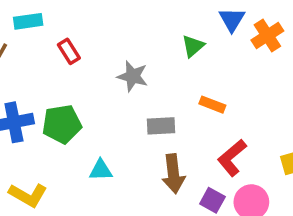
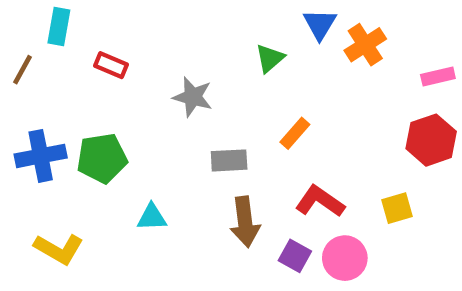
cyan rectangle: (28, 21) -> (59, 27), turned -72
red rectangle: (69, 51) -> (111, 65), turned -35
orange rectangle: (212, 105) -> (295, 133), turned -70
red L-shape: (232, 158) -> (320, 201), turned 75

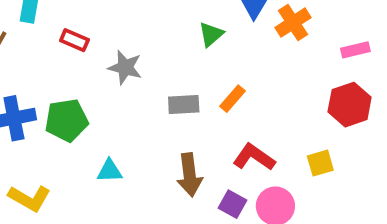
gray star: (193, 97) -> (125, 67), moved
gray rectangle: (229, 160) -> (184, 105), moved

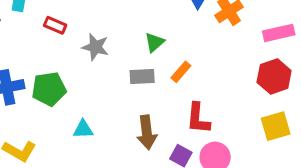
green triangle: (211, 34) -> (154, 42), moved
pink rectangle: (355, 50) -> (279, 33), size x1.4
red L-shape: (254, 157) -> (198, 118), turned -120
yellow square: (320, 163) -> (276, 126), moved, size x1.4

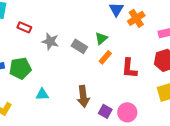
green triangle: (154, 42) -> (101, 38), moved
gray rectangle: (142, 76) -> (79, 46), moved, turned 35
red L-shape: (198, 118) -> (129, 68), moved

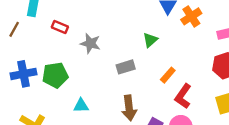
gray rectangle: (79, 46) -> (126, 67), moved, turned -49
orange rectangle: (105, 57) -> (168, 75), moved
red L-shape: (129, 68) -> (183, 96), moved, turned 30

